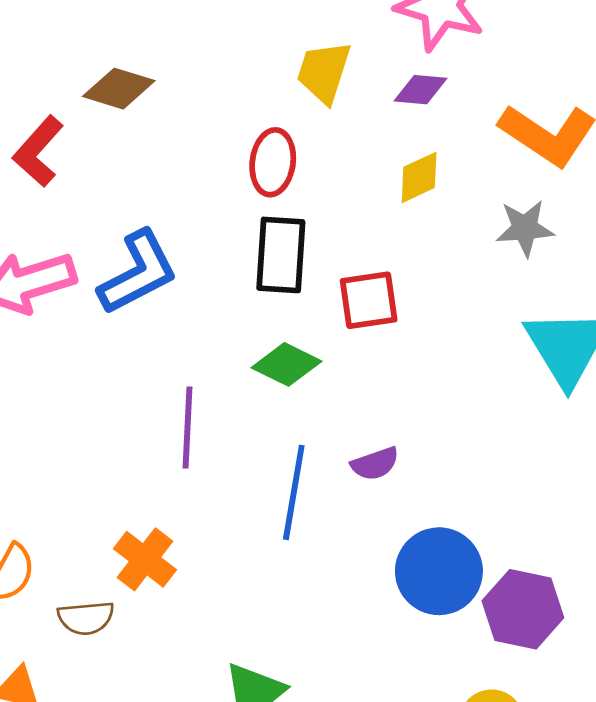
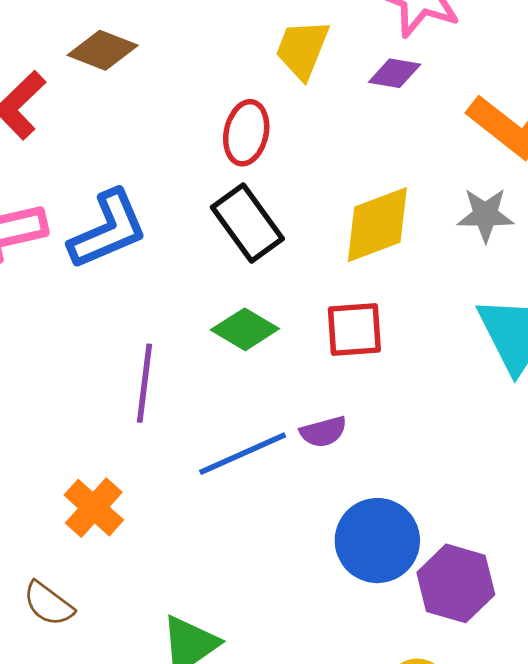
yellow diamond: (419, 177) -> (377, 225), moved, size x1.6
black rectangle: (281, 255) -> (247, 223), turned -44
red square: (369, 300) -> (354, 329), moved
blue line: (294, 492) -> (243, 454), turned 52
brown semicircle: (86, 618) -> (48, 604), moved, turned 38

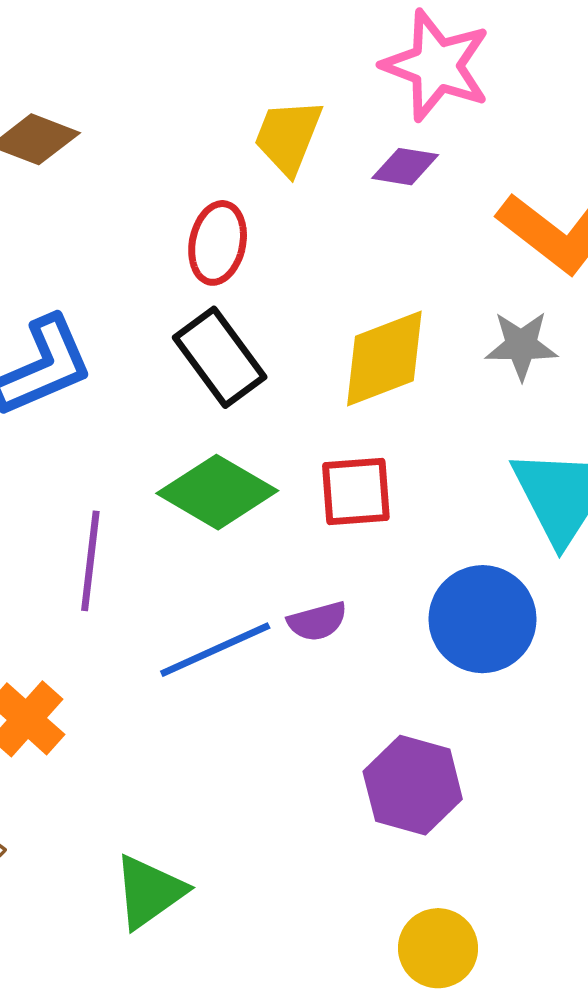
green diamond: (245, 329) -> (217, 492), size x1.4
blue circle: (377, 541) -> (482, 619), moved
purple hexagon: (456, 583) -> (413, 785), moved

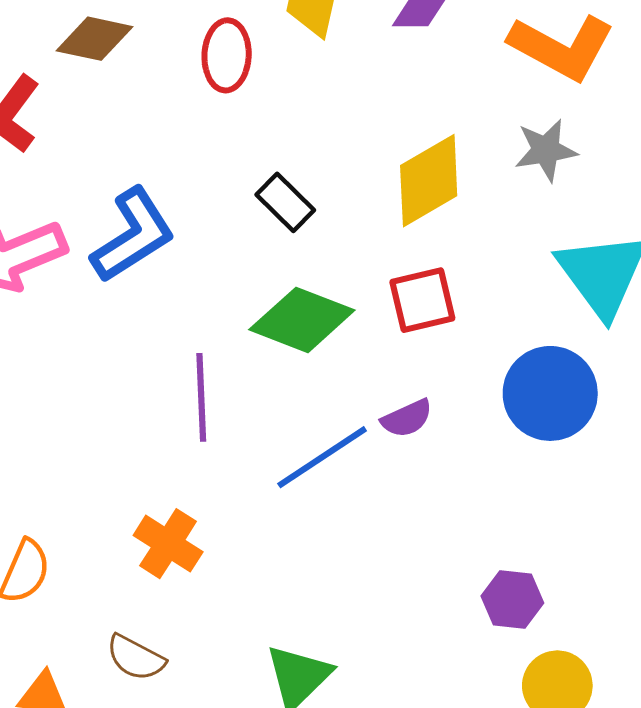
red ellipse: (218, 243) -> (227, 55), moved
black rectangle: (220, 357) -> (285, 202), size x0.7
purple hexagon: (413, 785) -> (512, 599), moved, size x0.7

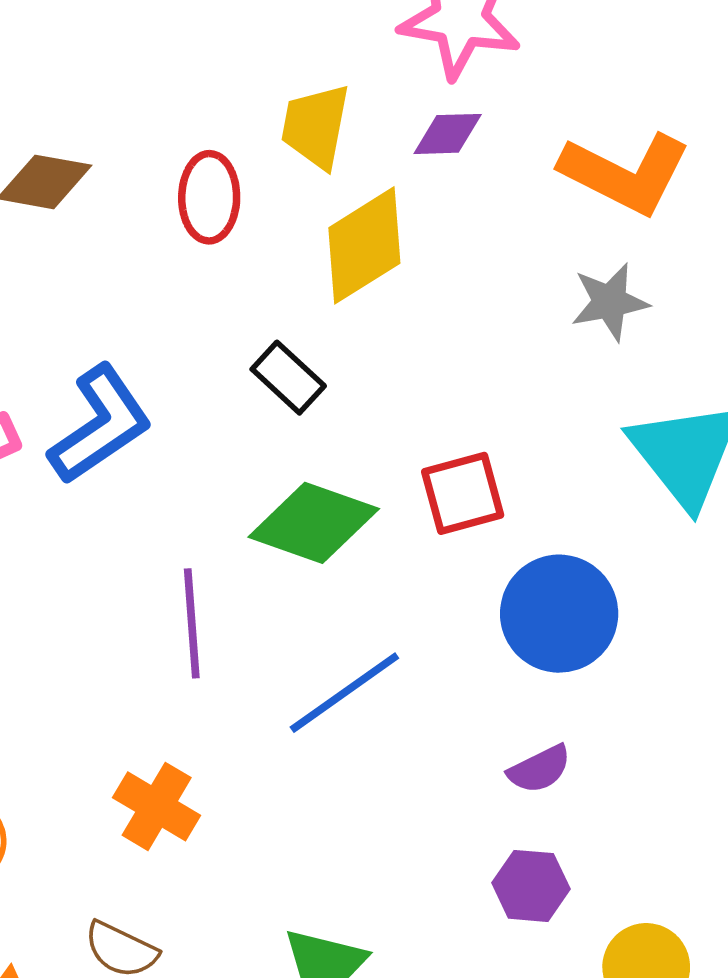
yellow diamond: (429, 181) -> (364, 245), moved
blue circle: (550, 393) -> (559, 614), moved
purple semicircle: (407, 418) -> (539, 769), moved
purple hexagon: (512, 599) -> (531, 886), moved

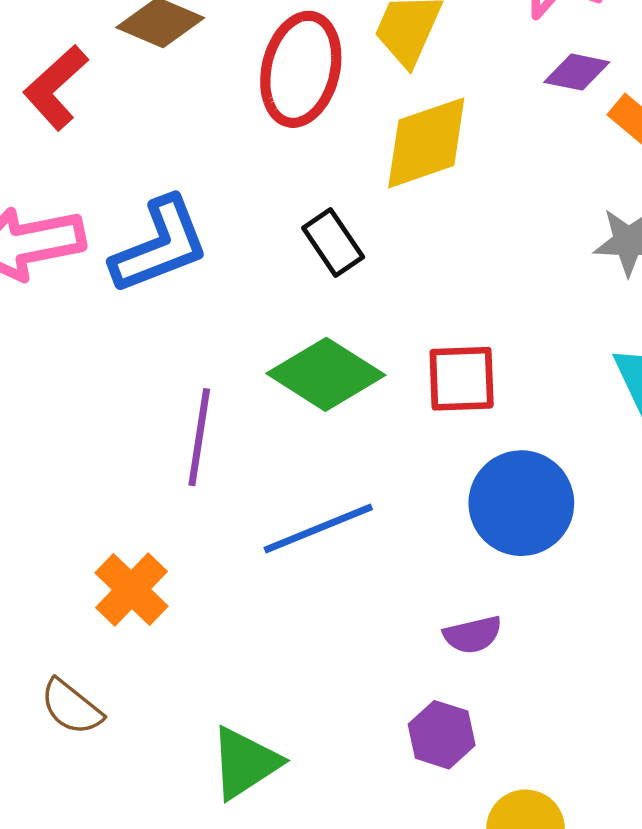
purple diamond: (448, 134) -> (577, 72), moved
red ellipse: (209, 197) -> (301, 69), size x1.4

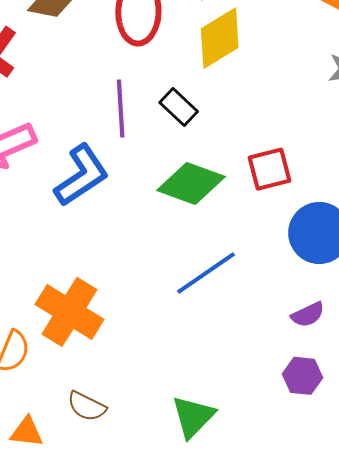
blue L-shape: (160, 245) -> (82, 175), moved
purple line: (199, 437) -> (121, 109), moved
orange cross: (131, 590) -> (69, 312), moved, size x1.5

